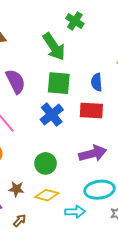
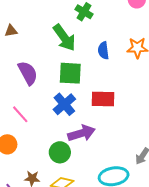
blue semicircle: (97, 82) -> (103, 50), moved
purple arrow: (93, 153) -> (81, 133), moved

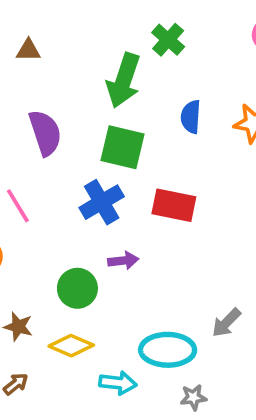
green arrow: (64, 38) -> (124, 80), turned 44
purple arrow: (81, 133) -> (123, 261), size x0.6

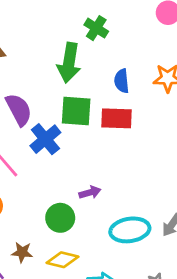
blue cross: (102, 202) -> (45, 139), moved
red rectangle: (174, 205) -> (117, 118), moved
cyan ellipse: (168, 350) -> (130, 230), moved

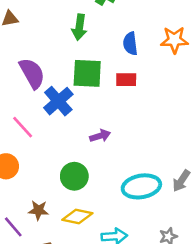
green arrow: (69, 63) -> (79, 27), size x0.7
red rectangle: (117, 118) -> (126, 80), size x0.7
purple arrow: (90, 192) -> (100, 136), moved

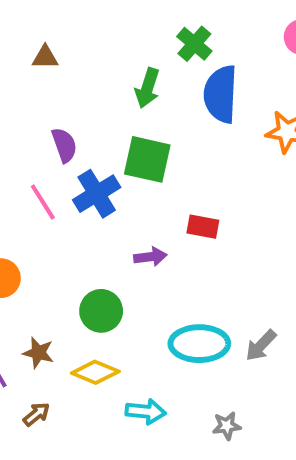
blue semicircle: (130, 44) -> (221, 94), moved, size x1.6
purple semicircle: (32, 73) -> (64, 145), size x0.7
red rectangle: (126, 80) -> (203, 227), moved
pink line: (23, 127) -> (43, 202), moved

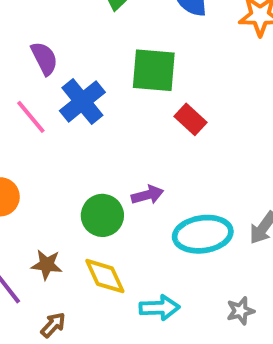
green square: (147, 159) -> (154, 70), moved
red rectangle: (203, 227) -> (191, 119), turned 40
purple arrow: (150, 257) -> (147, 195), moved
yellow diamond: (95, 372) -> (105, 276), turned 51

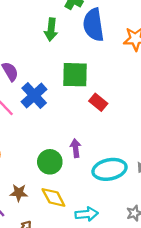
purple arrow: (147, 195) -> (76, 148), turned -78

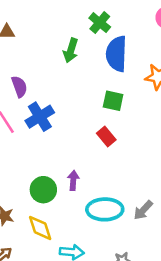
green square: (75, 75) -> (113, 101), moved, size x0.7

